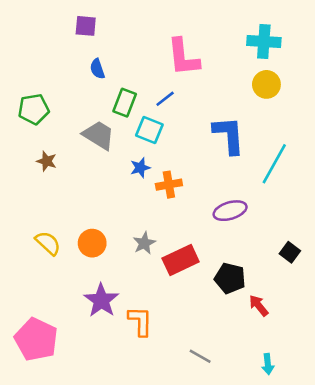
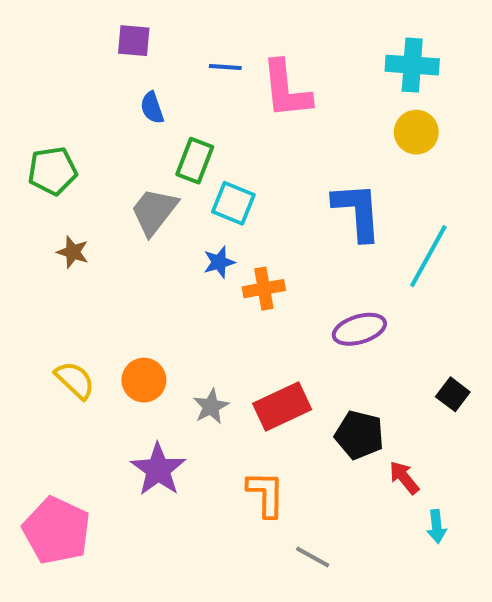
blue line: (165, 99) -> (225, 67), moved, turned 42
gray trapezoid: (99, 135) -> (154, 211), turned -84
gray star: (144, 243) -> (211, 407), moved
orange L-shape: (140, 321) -> (266, 494), moved
cyan arrow: (268, 364) -> (437, 526), moved

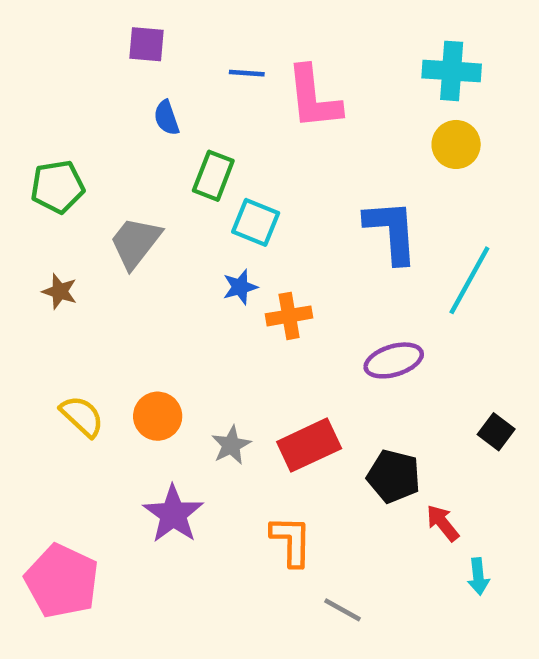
gray trapezoid: (154, 211) -> (135, 242), moved
brown star: (73, 252) -> (60, 291), moved

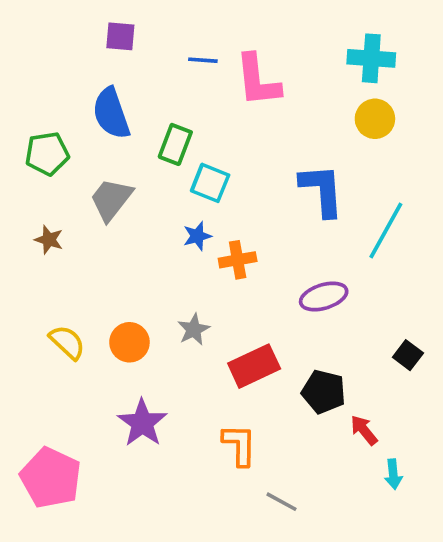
blue semicircle: (167, 118) -> (111, 113), moved, size x1.8
gray star: (231, 445) -> (194, 329), moved

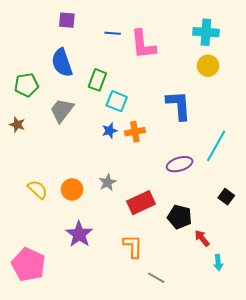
cyan line: (386, 231) -> (216, 146), moved
brown star: (49, 240) -> (17, 125), moved
orange cross: (238, 260) -> (135, 132), moved

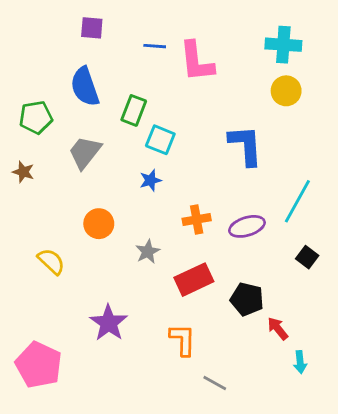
orange cross: (135, 132) -> (197, 219), moved
orange circle: (72, 189) -> (99, 224), moved
black square: (226, 197) -> (307, 257), moved

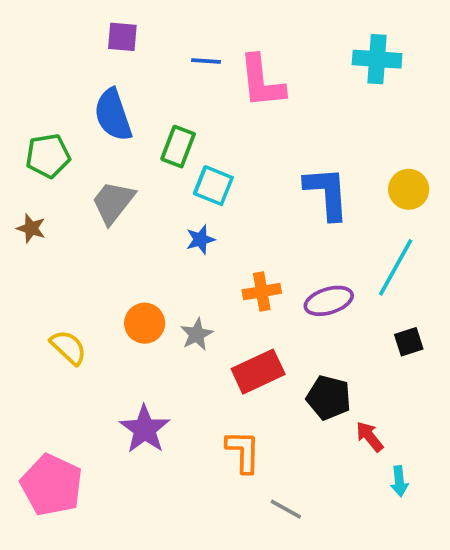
yellow circle: (286, 91) -> (409, 189), moved
orange circle: (99, 224) -> (145, 323), moved
black square: (307, 257) -> (409, 342), turned 35

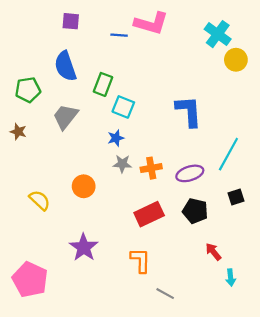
cyan cross: (377, 59) -> (218, 34), turned 32
pink L-shape: (262, 81) -> (151, 23), moved, turned -68
yellow circle: (409, 189) -> (236, 60), moved
gray star: (197, 334) -> (122, 164), moved, turned 30
black pentagon: (329, 398) -> (195, 211), moved

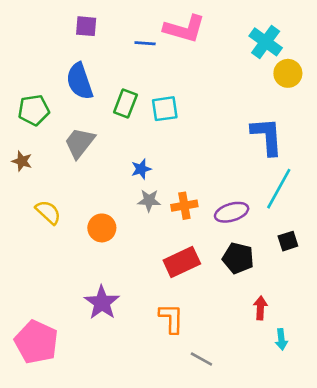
cyan square: (123, 107) -> (165, 109), moved, turned -30
blue L-shape: (189, 111) -> (267, 136), moved
yellow semicircle: (40, 200) -> (48, 212), moved
red arrow: (213, 252) -> (260, 308), turned 42

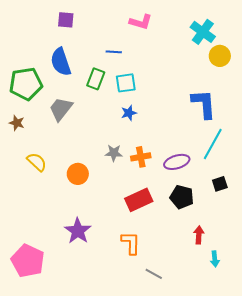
pink L-shape: (184, 29) -> (141, 22), size x0.7
blue line: (145, 43) -> (114, 52), moved
green pentagon: (34, 110) -> (26, 84), size x1.4
blue star: (141, 169) -> (129, 113), moved

